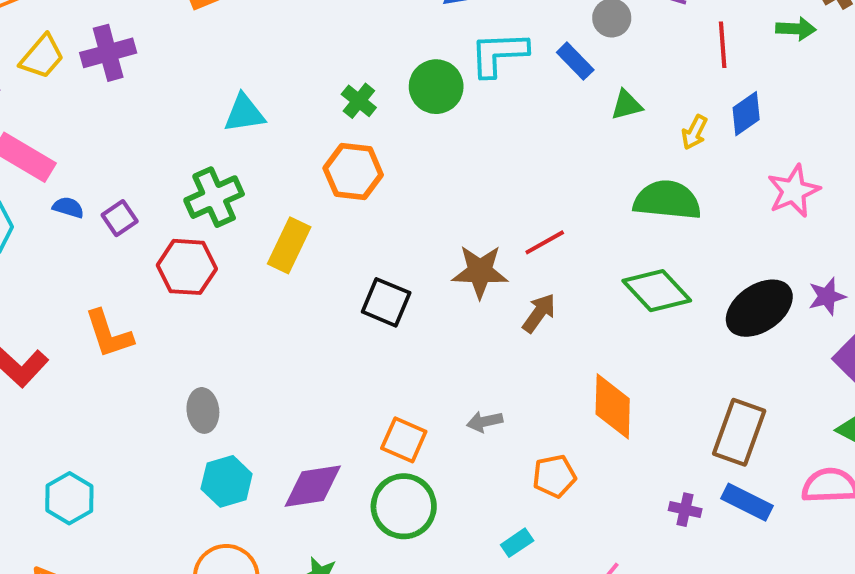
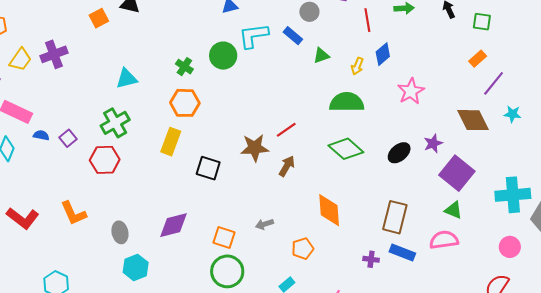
yellow rectangle: (289, 245) -> (171, 142), moved
black ellipse: (759, 308) -> (399, 153), size x0.7
orange L-shape: (109, 334) -> (74, 213), moved
purple diamond: (313, 486) -> (174, 225), moved

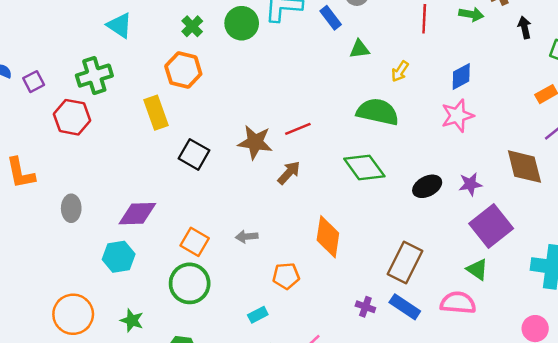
blue diamond: (383, 54) -> (461, 76), moved
cyan triangle: (127, 79) -> (120, 25), turned 35
yellow rectangle: (171, 142) -> (156, 113), turned -52
cyan hexagon: (136, 267) -> (119, 257), moved

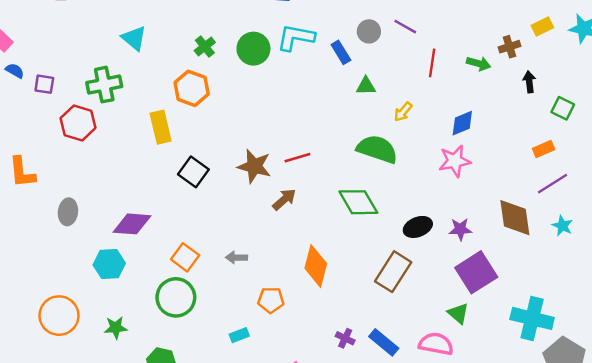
purple square: (34, 82) -> (44, 84), turned 30
brown rectangle: (405, 262) -> (393, 272), moved
green star: (132, 320) -> (116, 328), turned -30

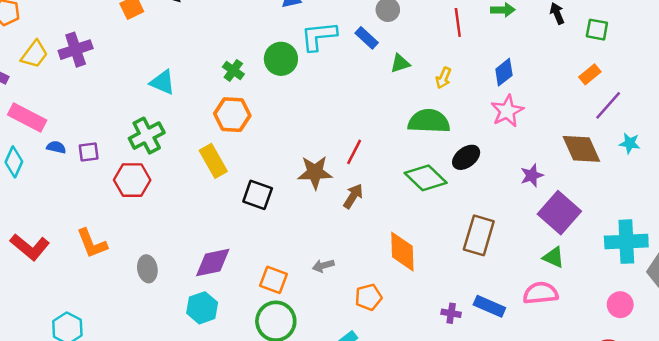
red line: (297, 158) -> (354, 152), turned -30
black ellipse: (418, 227) -> (466, 157), moved

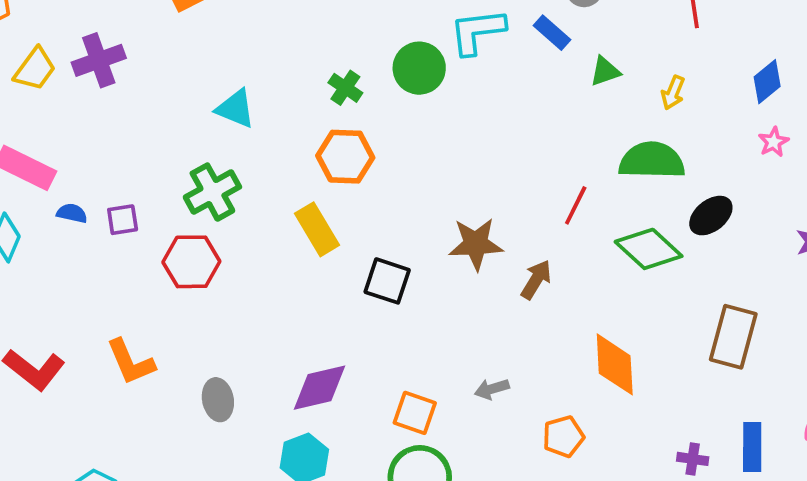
pink star: (507, 111) -> (773, 142), size x0.6
red line: (354, 152) -> (576, 205), moved
blue rectangle: (489, 306) -> (752, 447), turned 68

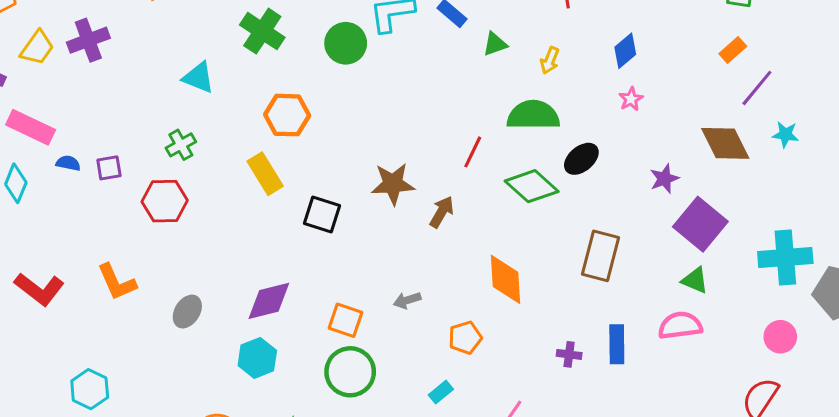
green cross: (345, 88) -> (262, 31), moved, size x1.6
green cross: (212, 192) -> (181, 145), size x0.7
gray ellipse: (218, 400) -> (187, 312), turned 44

